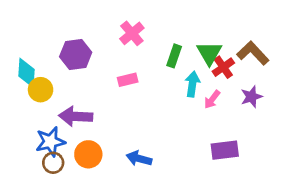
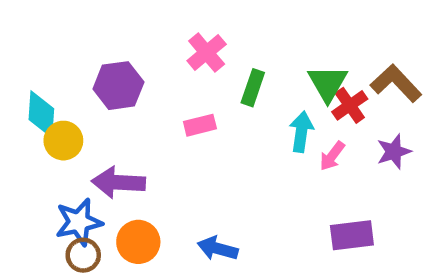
green rectangle: (174, 56) -> (253, 88), moved

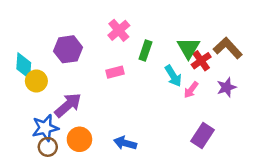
cyan arrow: (301, 132) -> (173, 76), turned 140
purple arrow: (118, 182) -> (68, 105), turned 136
purple rectangle: (352, 235) -> (202, 135), turned -50

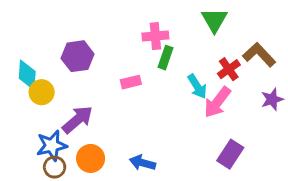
pink cross: (119, 30) -> (155, 36), moved, turned 35
green triangle: (188, 48) -> (214, 20), moved
purple star: (227, 87) -> (272, 99), moved
pink arrow: (191, 90) -> (217, 102), size x1.6

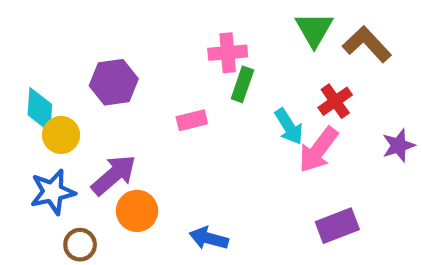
brown L-shape: (259, 55) -> (367, 44), moved
blue star: (52, 145) -> (53, 192), moved
purple rectangle: (230, 154) -> (337, 226), turned 36
orange circle: (91, 158) -> (137, 211), moved

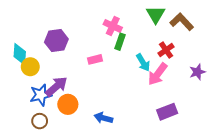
pink cross: (228, 53) -> (113, 26), turned 30
blue star: (53, 192) -> (41, 95), moved

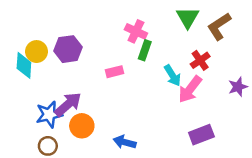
brown L-shape: (182, 22) -> (219, 26), turned -80
yellow circle: (30, 67) -> (37, 52), moved

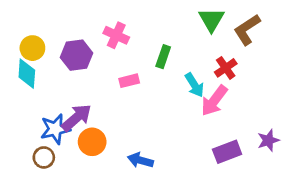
pink cross: (136, 31) -> (116, 35), moved
yellow circle: (37, 52) -> (32, 48), moved
purple star: (238, 87) -> (268, 140), moved
brown circle: (48, 146) -> (44, 157), moved

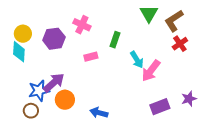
red cross: (226, 68) -> (180, 44), moved

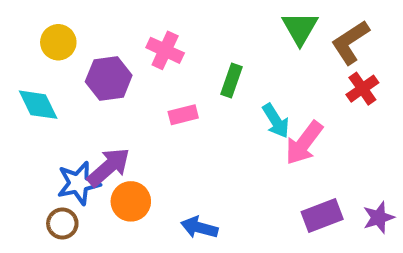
yellow circle: (23, 34) -> (58, 42), moved
cyan diamond: (19, 52) -> (38, 105), turned -30
purple star: (189, 99) -> (379, 217), moved

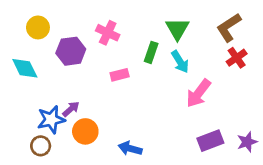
green triangle: (300, 28) -> (177, 29), moved
cyan arrow: (276, 121) -> (180, 62), moved
purple arrow: (109, 167) -> (71, 109), size x0.6

